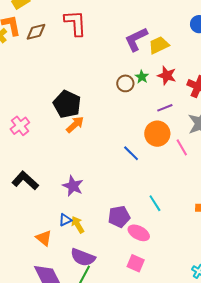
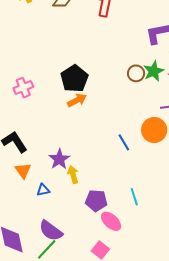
green star: (142, 77) -> (154, 71), size x1.5
yellow arrow: (78, 225) -> (73, 175), moved
orange triangle: (44, 238) -> (23, 171), moved

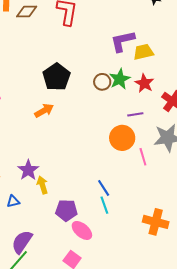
black pentagon: (74, 79) -> (56, 77), moved
blue line: (124, 142) -> (104, 188), moved
purple semicircle: (51, 231) -> (22, 242), turned 90

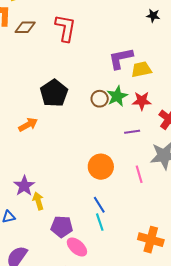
red star: (144, 83) -> (142, 101), turned -30
orange arrow: (44, 111) -> (28, 125), moved
orange circle: (122, 138) -> (101, 167), moved

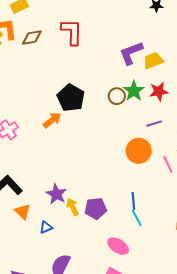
orange arrow: (28, 125) -> (52, 120), moved
orange circle: (101, 167) -> (139, 151), moved
blue line: (99, 205) -> (133, 201), turned 36
purple pentagon: (62, 227) -> (96, 208), moved

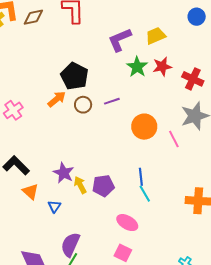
purple L-shape: (131, 53) -> (120, 40), moved
brown circle: (117, 96) -> (83, 105), moved
purple line: (154, 124) -> (112, 101), moved
blue triangle: (46, 227) -> (54, 206), turned -32

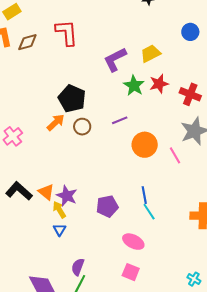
purple line: (112, 101) -> (120, 120), moved
yellow arrow: (80, 185) -> (59, 210), moved
orange triangle: (30, 192) -> (46, 192), moved
purple semicircle: (70, 245) -> (78, 267), size x0.7

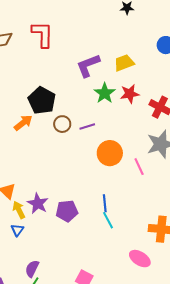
brown circle: (82, 127) -> (62, 124), moved
purple star: (67, 196) -> (38, 204), moved
pink ellipse: (133, 242) -> (140, 259), moved

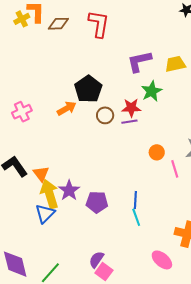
red star: (130, 94) -> (131, 108), moved
orange circle: (110, 153) -> (157, 152), moved, size x0.6
yellow arrow: (19, 210) -> (49, 194), size x1.6
blue triangle: (17, 230) -> (45, 213), size x1.5
purple semicircle: (32, 269) -> (96, 260), moved

